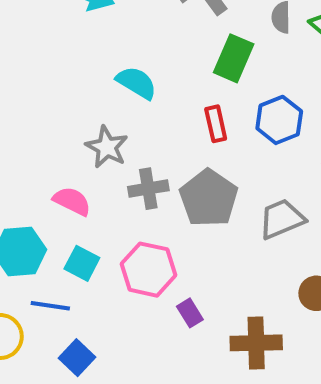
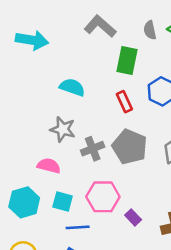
blue line: (50, 306) -> (78, 227), moved

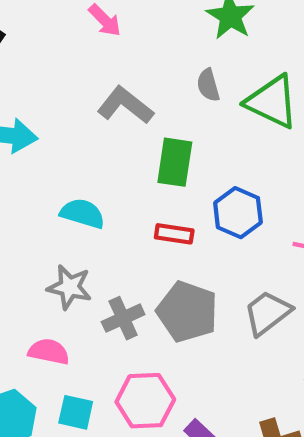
gray semicircle: (150, 30) -> (208, 85), moved
red rectangle: (124, 102) -> (174, 234), turned -54

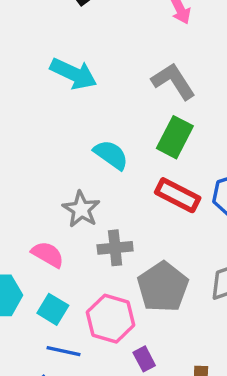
green rectangle: (175, 162) -> (175, 137), moved
red rectangle: (174, 234) -> (178, 195), size x1.4
gray pentagon: (187, 312) -> (163, 287), moved

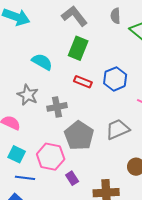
red rectangle: (178, 195) -> (83, 82), size x0.7
gray cross: (115, 248) -> (57, 107), moved

